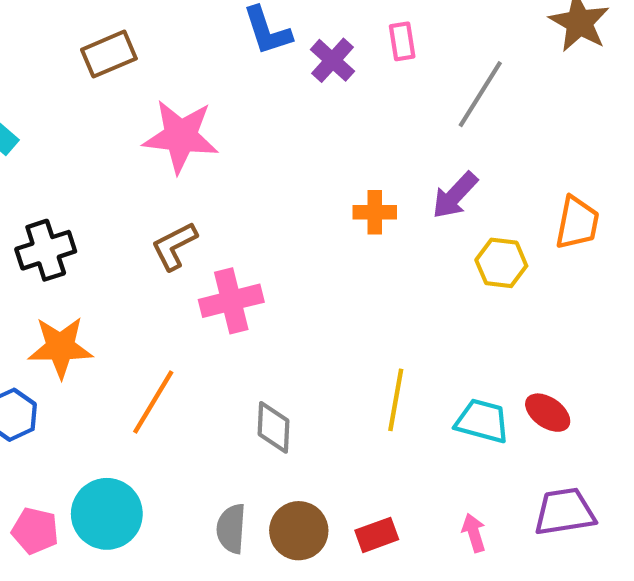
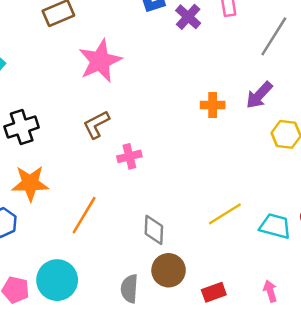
pink star: (181, 136) -> (100, 61), turned -30
pink cross: (231, 301) -> (129, 156), size x0.7
yellow line: (396, 400) -> (225, 214), turned 48
brown circle: (299, 531) -> (169, 270), moved

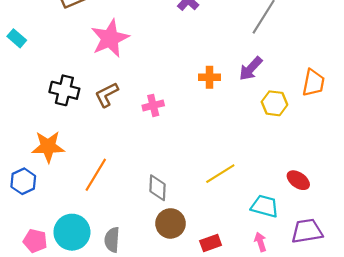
black cross: (22, 127) -> (64, 90), moved, turned 32
pink cross: (129, 156) -> (153, 105), moved
cyan trapezoid: (275, 226) -> (265, 206), moved
gray semicircle: (129, 289) -> (112, 240), moved

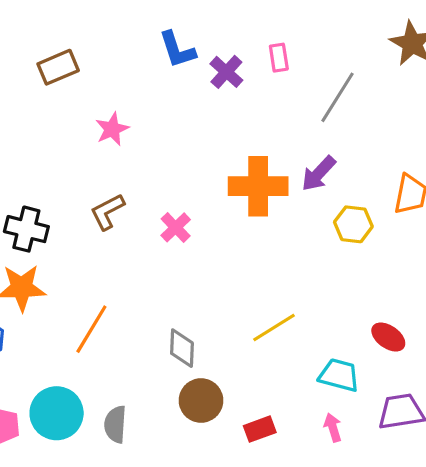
pink star: (110, 38) -> (112, 129), size x0.6
orange cross: (209, 77) -> (258, 186), size x1.8
black cross: (64, 90) -> (26, 229), moved
pink cross: (153, 105) -> (176, 227), turned -30

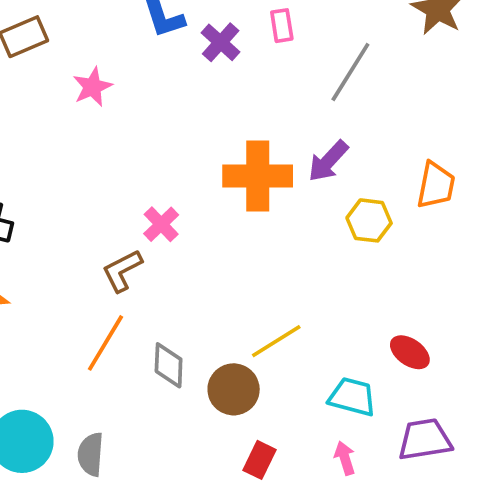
pink star: (112, 129) -> (92, 87), moved
brown L-shape: (107, 212) -> (122, 271), moved
orange line: (91, 329) -> (105, 343), moved
brown circle: (201, 400) -> (234, 389), moved
red rectangle: (260, 429) -> (260, 460), turned -44

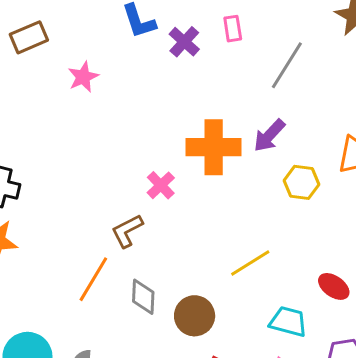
pink cross: (161, 224) -> (161, 185), moved
brown L-shape: (122, 271) -> (127, 231), moved
yellow line: (276, 341) -> (250, 263), moved

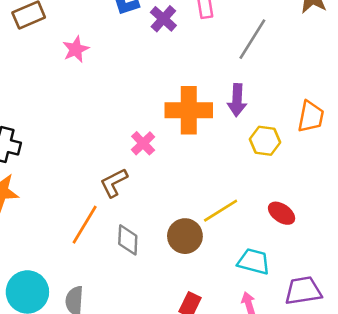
purple arrow: (269, 136) -> (237, 100), turned -40
red ellipse: (334, 286) -> (282, 213), moved
brown circle: (195, 316) -> (185, 236), moved

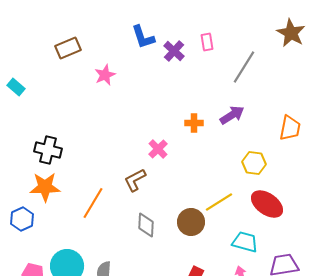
purple arrow: (237, 100) -> (232, 115), turned -125
orange cross: (189, 110) -> (194, 123), size x0.5
yellow hexagon: (265, 141) -> (254, 163), moved
red ellipse: (282, 213) -> (267, 204), size x1.5
orange line: (85, 225) -> (93, 203), moved

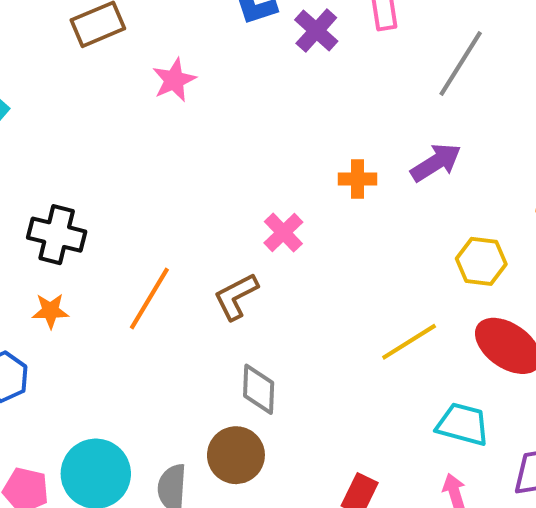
orange star: (45, 187) -> (50, 311), size x0.6
orange line: (93, 203) -> (149, 299), moved
brown circle: (191, 222) -> (236, 455), moved

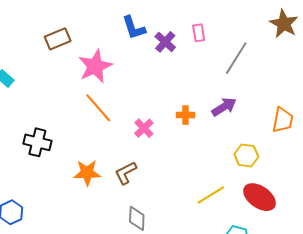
pink star: (174, 80) -> (95, 66), size x1.6
pink cross: (283, 233) -> (144, 128), moved
orange line: (149, 299) -> (98, 108), moved, turned -72
orange star: (50, 311) -> (87, 173), moved, size x1.5

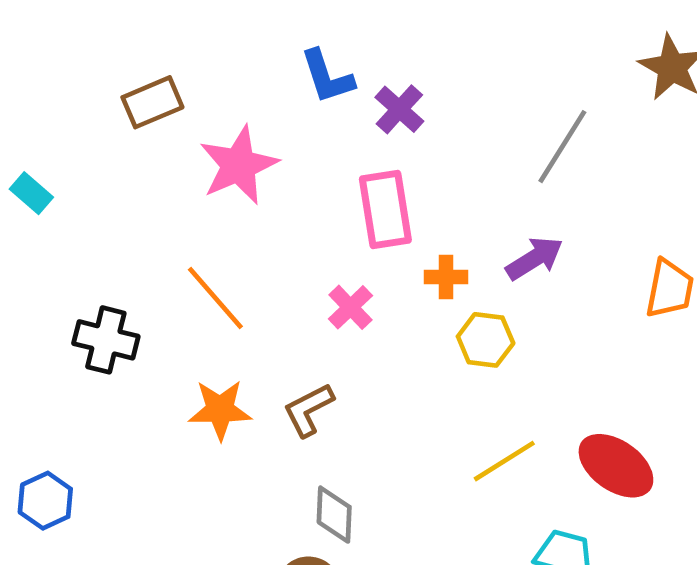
pink rectangle: (199, 33) -> (385, 209), moved, size x1.8
orange line: (98, 108) -> (215, 298), moved
yellow hexagon: (246, 156) -> (486, 340), moved

